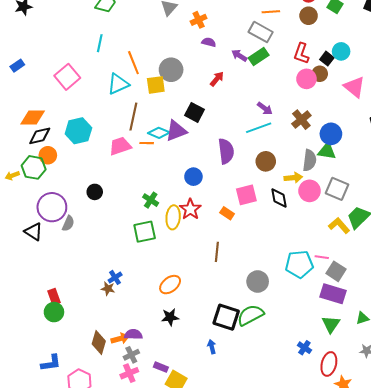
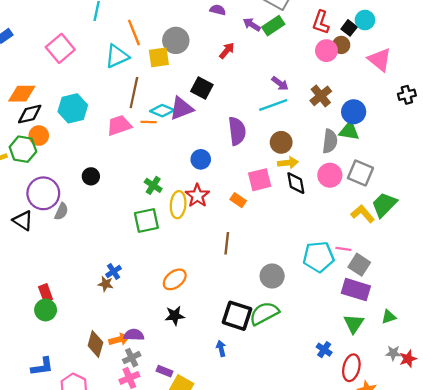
yellow arrow: (293, 178) -> (288, 163), moved

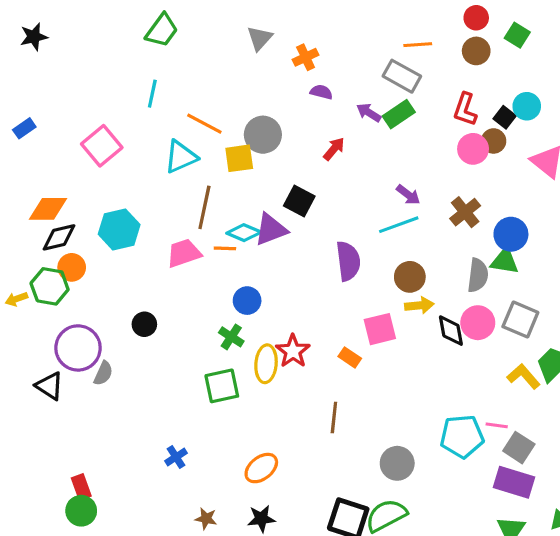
orange line: (134, 32) -> (204, 124), turned -40
blue circle: (201, 159) -> (247, 301), moved
black diamond: (296, 183) -> (451, 331), moved
brown star: (106, 284) -> (206, 519), moved

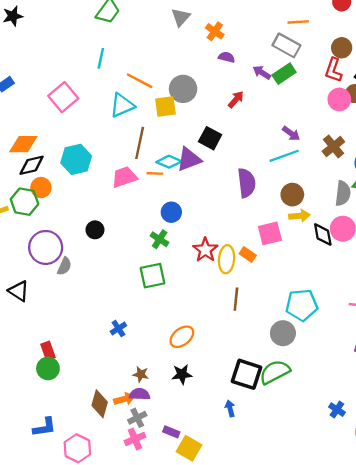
brown circle: (476, 51) -> (342, 48), moved
orange cross: (306, 57) -> (215, 31), turned -30
yellow ellipse: (266, 364) -> (227, 259), moved
black triangle: (50, 386) -> (19, 291), moved
cyan pentagon: (462, 436) -> (302, 305), moved

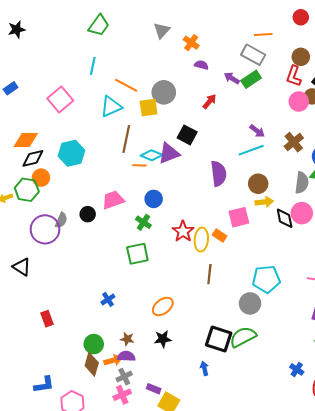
pink trapezoid: (124, 177) -> (113, 200), moved
gray semicircle: (64, 266) -> (61, 220), moved
green circle: (48, 368) -> (94, 344), moved

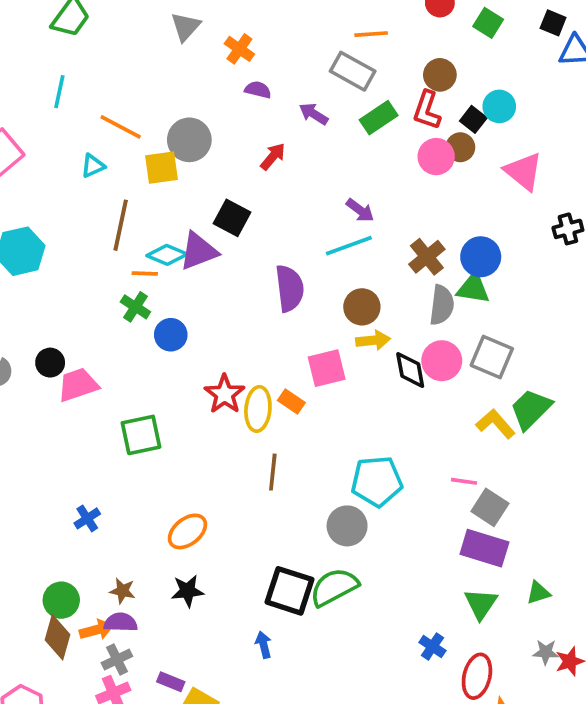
green rectangle: (251, 79) -> (379, 118), moved
cyan triangle: (111, 107) -> (93, 166), size x0.6
brown cross: (294, 142) -> (427, 257), moved
pink trapezoid: (113, 200) -> (78, 385), moved
green cross: (143, 222) -> (135, 307), moved

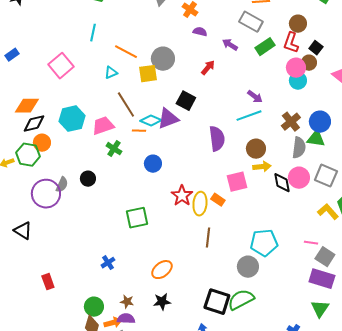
cyan circle: (499, 106) -> (298, 81), moved
brown line: (121, 225) -> (126, 105), turned -44
green cross: (135, 307) -> (114, 149), moved
pink trapezoid: (78, 385) -> (103, 126), moved

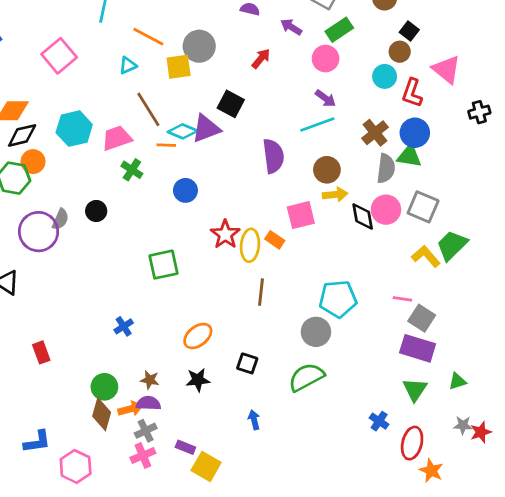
red L-shape: (291, 43) -> (412, 93), moved
pink circle: (296, 68) -> (326, 59), moved
black square: (217, 302) -> (247, 363), moved, size x0.6

